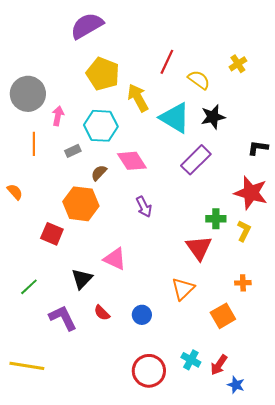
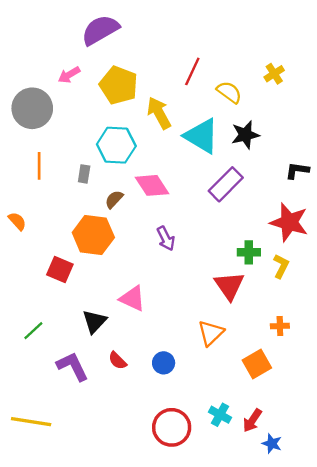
pink arrow: (58, 116) -> (69, 75), moved, turned -132
gray rectangle: (73, 151) -> (84, 174), turned -56

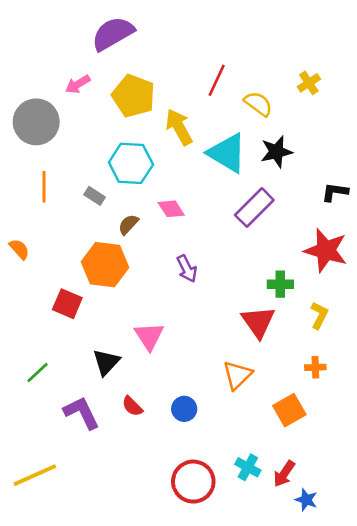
gray rectangle: (84, 174) -> (95, 196), turned -66
pink diamond: (152, 185) -> (171, 209), size x0.7
yellow L-shape: (281, 266) -> (319, 315), moved
pink triangle: (132, 298) -> (149, 336), turned 32
yellow line: (31, 422) -> (35, 475), turned -33

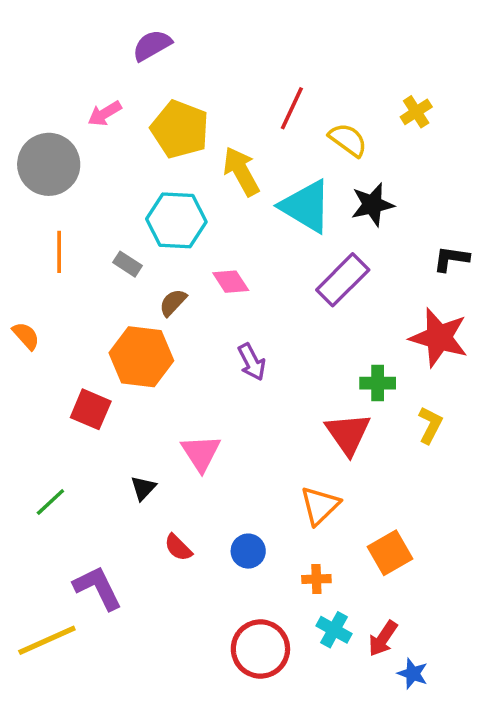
purple semicircle: (113, 34) -> (152, 45), size x0.7
black triangle: (106, 362) -> (143, 488), size x0.7
orange cross: (315, 367) -> (316, 579), moved
purple L-shape: (82, 413) -> (98, 588), moved

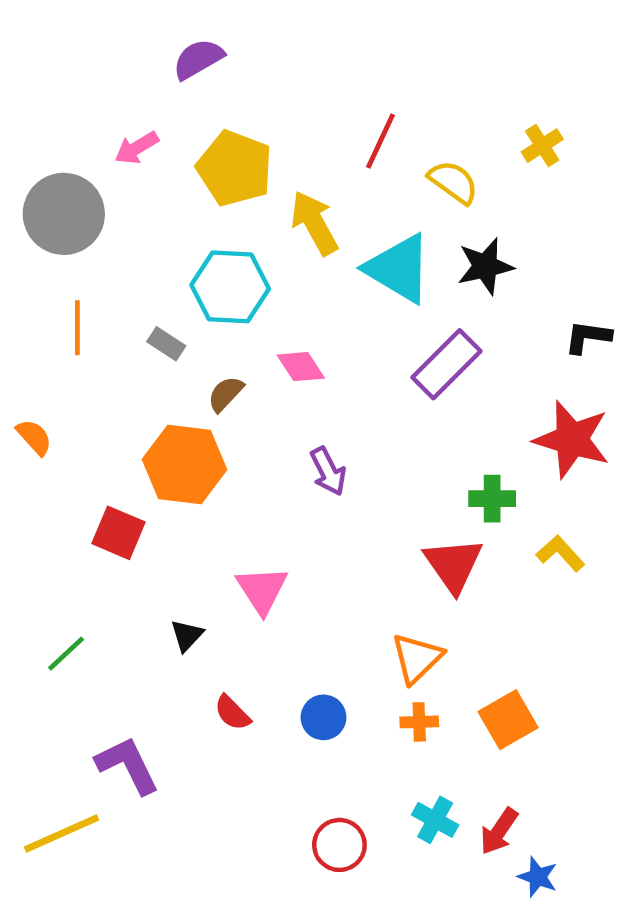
yellow L-shape: (430, 425) -> (560, 553), turned -69
orange cross: (316, 579) -> (419, 722), moved
red circle: (260, 649) -> (339, 845), size x0.7

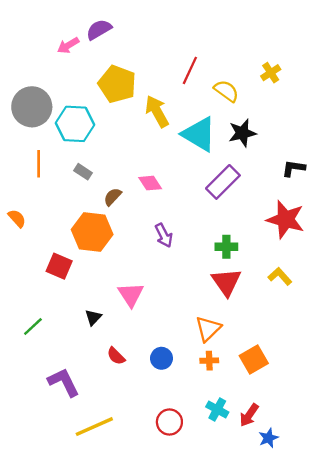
pink arrow: (137, 148) -> (68, 45), moved
cyan hexagon: (230, 287) -> (75, 124), moved
green cross: (492, 499) -> (226, 247), moved
yellow line: (62, 834) -> (94, 427), moved
blue star: (538, 877) -> (268, 438), turned 30

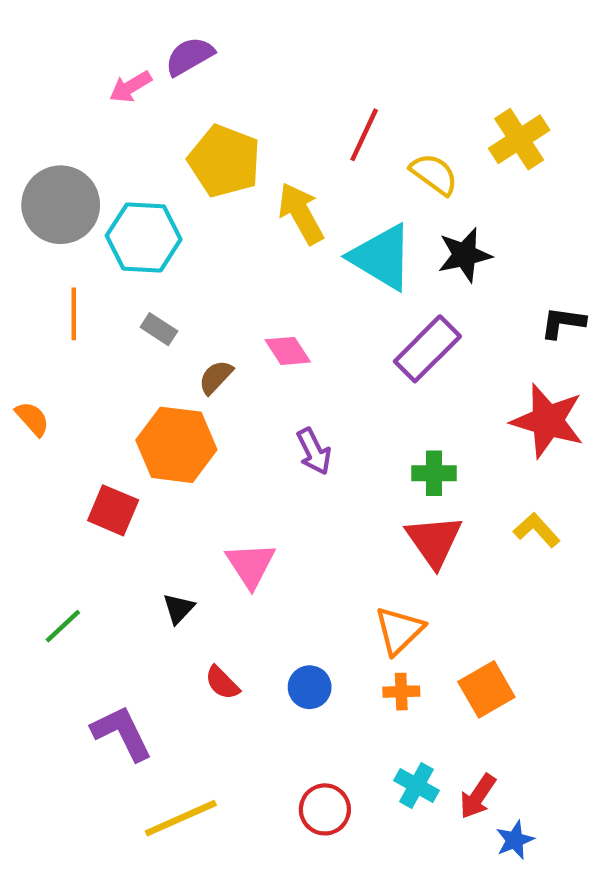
yellow cross: (271, 73) -> (519, 139), size x1.5

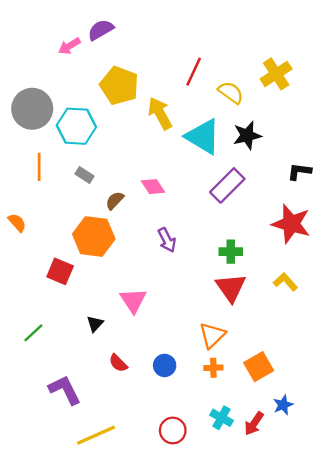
blue star: (515, 840) -> (283, 405), moved

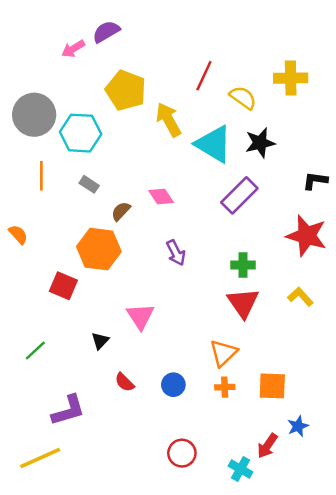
yellow cross: (276, 74) -> (291, 78), turned 32
orange square: (259, 367) -> (272, 386), turned 32
purple L-shape: (65, 390) -> (68, 410), turned 100
cyan cross: (222, 418) -> (241, 469), moved
yellow line: (96, 435) -> (40, 458), moved

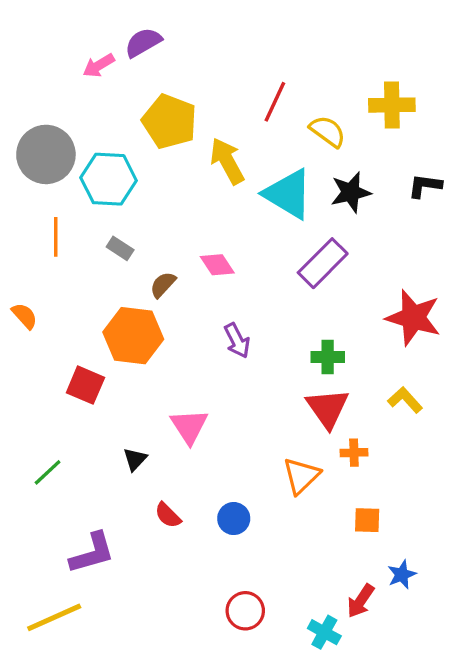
black L-shape: (315, 181) -> (425, 186), moved
orange square: (272, 386) -> (367, 520), size x0.7
orange cross: (225, 387) -> (354, 453), moved

